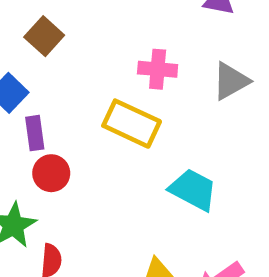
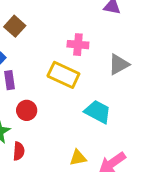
gray triangle: (231, 81) -> (119, 64), moved
red circle: (51, 173) -> (27, 110), moved

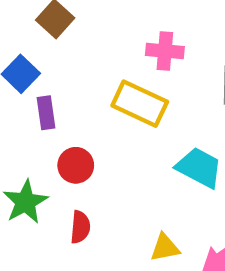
red semicircle: (19, 151) -> (80, 227), moved

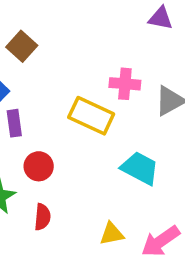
pink cross: (165, 51) -> (125, 84), moved

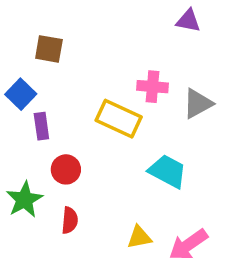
brown square: (22, 46) -> (49, 49), turned -32

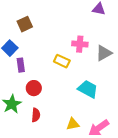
brown square: (49, 49) -> (25, 24), turned -35
yellow rectangle: (119, 119) -> (62, 61), size x0.7

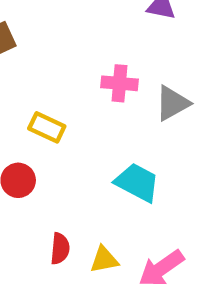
yellow rectangle: (62, 61) -> (47, 127), moved
red semicircle: (36, 115) -> (60, 249), moved

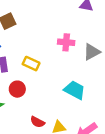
red semicircle: (60, 249) -> (37, 122), turned 112

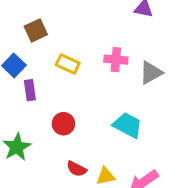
yellow rectangle: (31, 64) -> (68, 64), moved
red circle: (17, 89) -> (63, 124), moved

